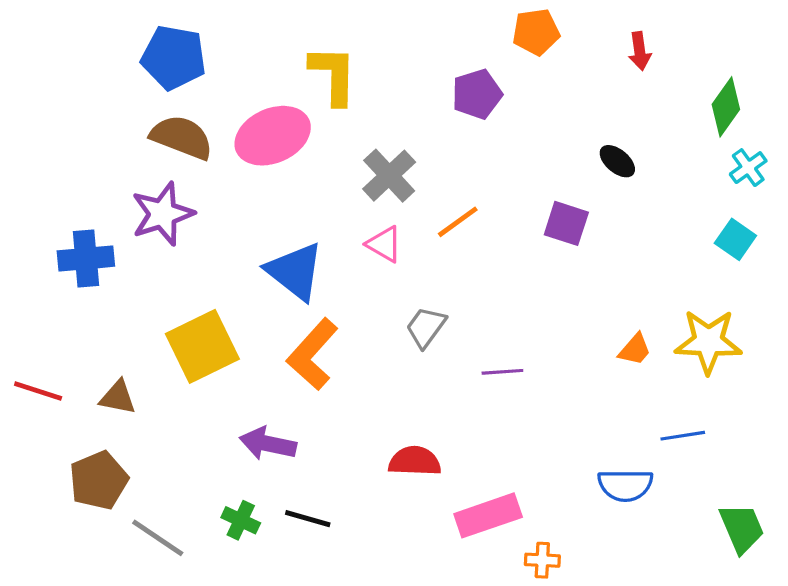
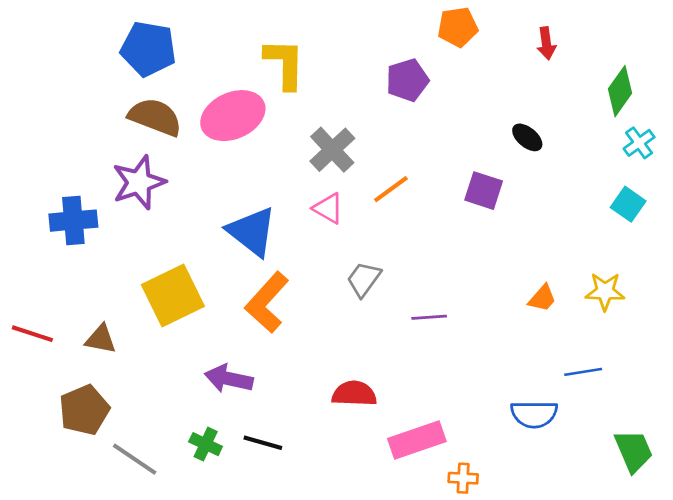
yellow star: (708, 342) -> (605, 291), size x0.7

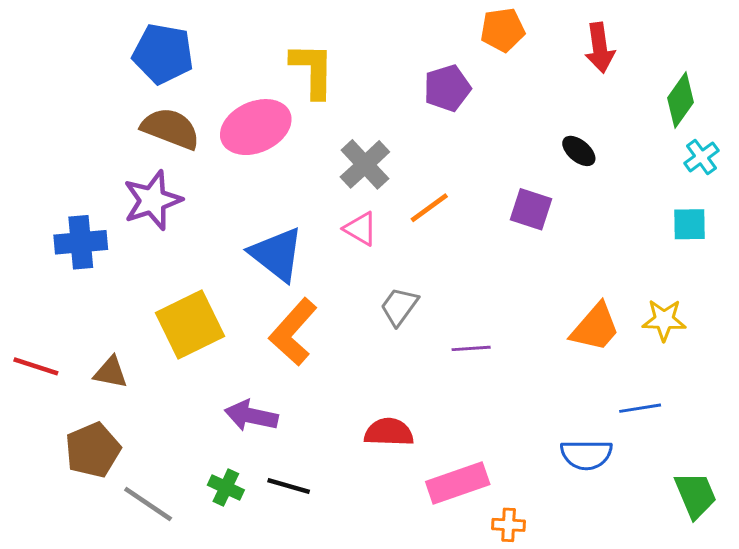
red arrow: (546, 43) -> (600, 48), size x1.4
cyan square: (628, 204) -> (690, 224), turned -36
orange trapezoid: (542, 298) -> (595, 327), size x1.6

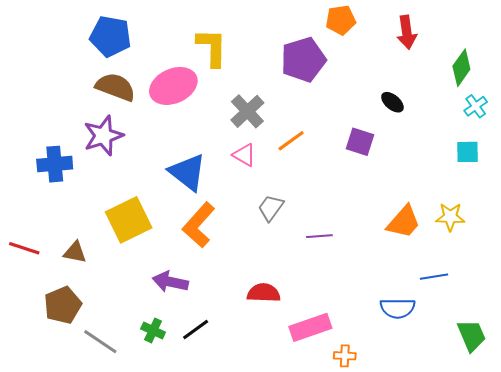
purple pentagon: (447, 88) -> (303, 60), size x1.4
black line: (289, 486) -> (196, 329), turned -52

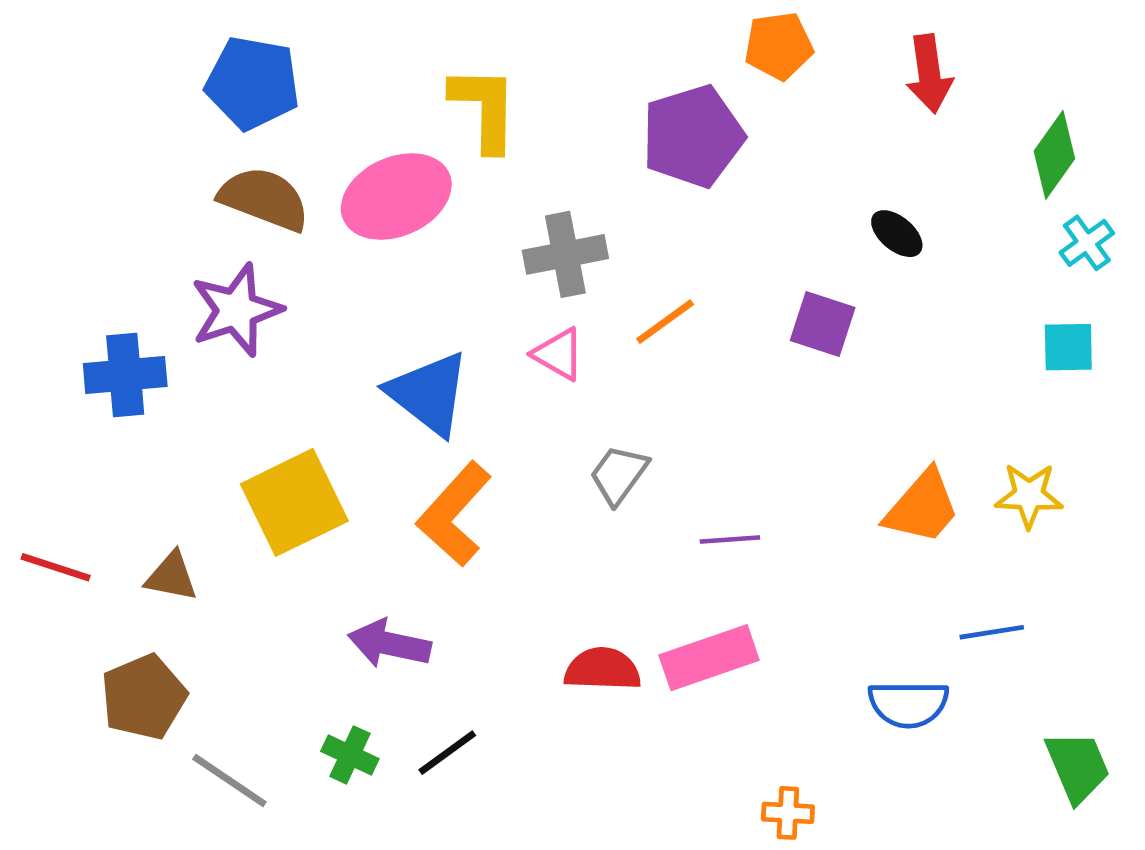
gray cross: (247, 111) -> (565, 254), turned 32
pink rectangle: (310, 327) -> (709, 658), moved

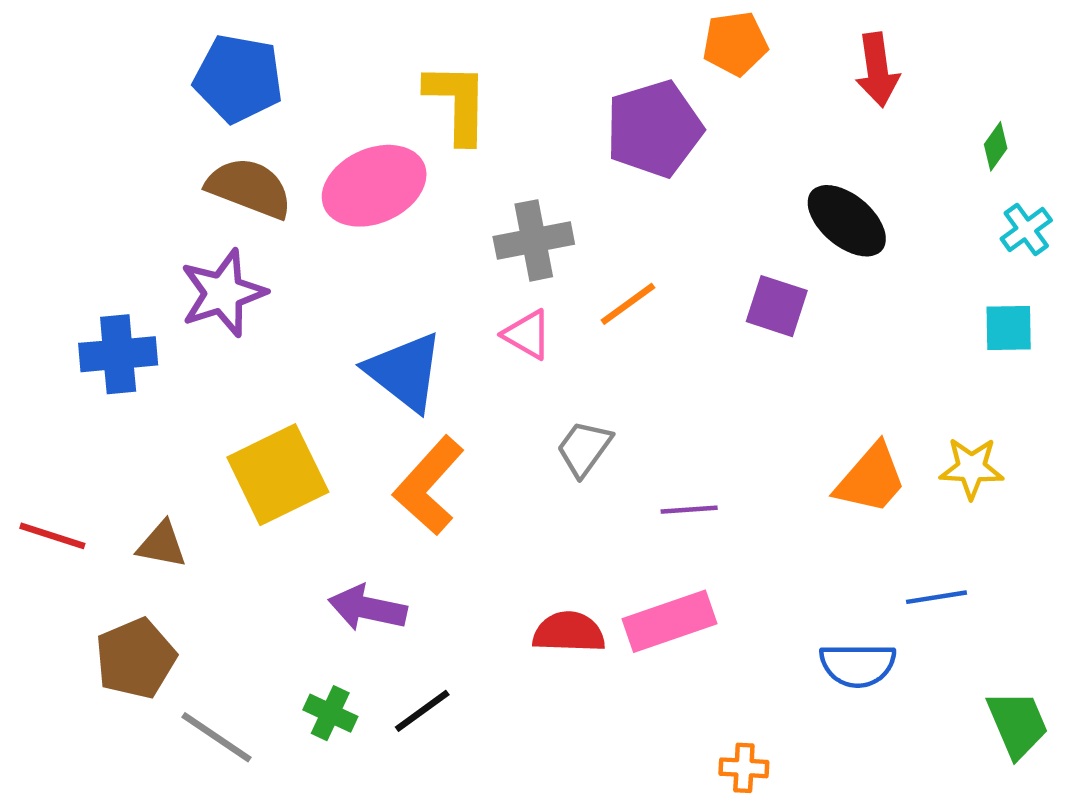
green diamond: (1054, 155) -> (996, 146), size x0.6
black ellipse: (897, 234) -> (847, 221), size x1.6

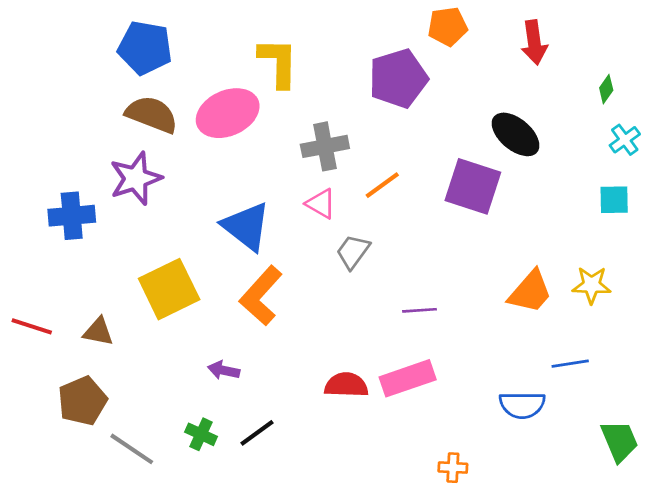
purple square: (777, 306) -> (473, 186), size x1.5
gray trapezoid: (584, 448) -> (353, 252), moved
purple arrow: (368, 608) -> (224, 370), size x0.7

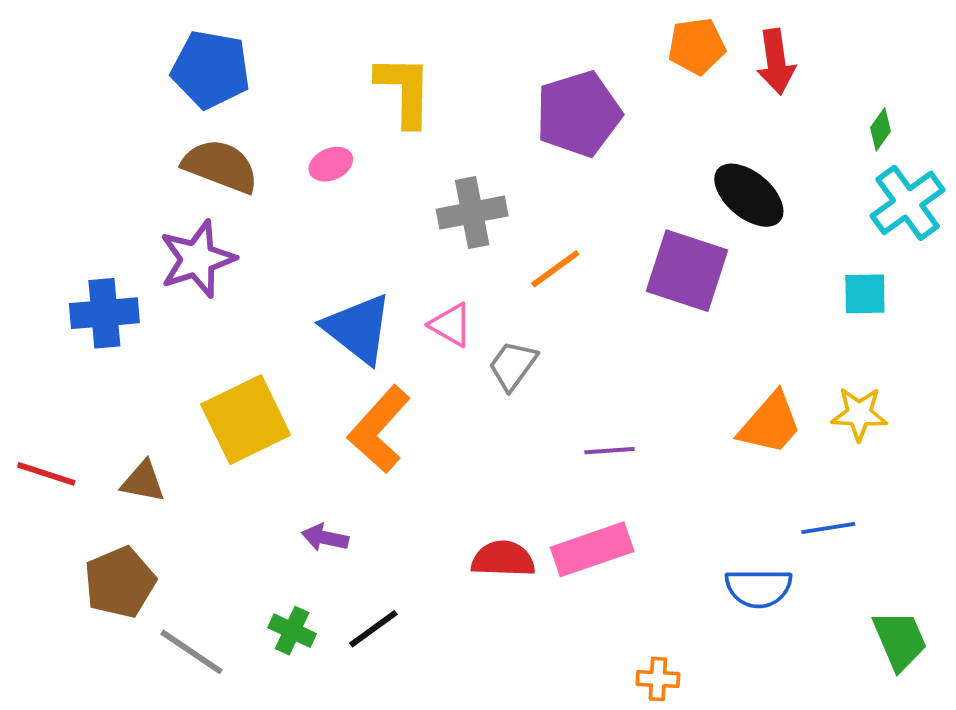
orange pentagon: (448, 26) -> (697, 46), moved
pink ellipse: (228, 113) -> (331, 164), size x0.5
cyan cross: (625, 140) -> (908, 203), size x1.6
cyan square: (614, 200) -> (865, 294), moved
pink triangle: (321, 204) -> (451, 325), moved

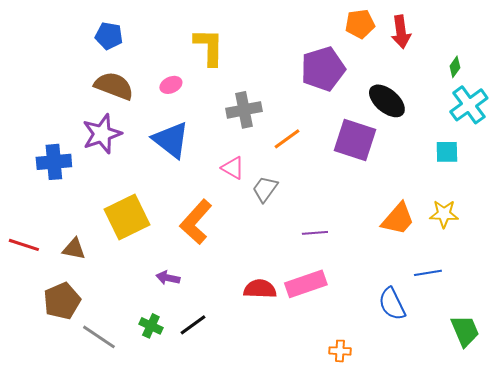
blue pentagon: (211, 69) -> (109, 36), size x0.7
purple pentagon: (579, 114) -> (323, 69), moved
blue triangle: (358, 329) -> (171, 140), moved
blue semicircle: (759, 588) -> (392, 304), turned 64

